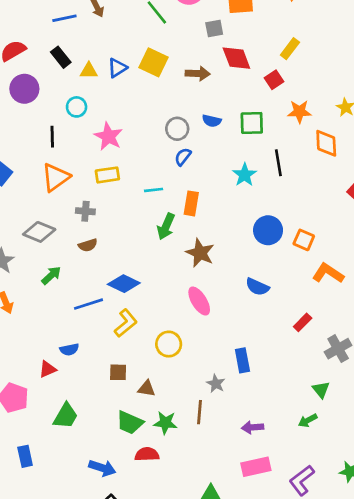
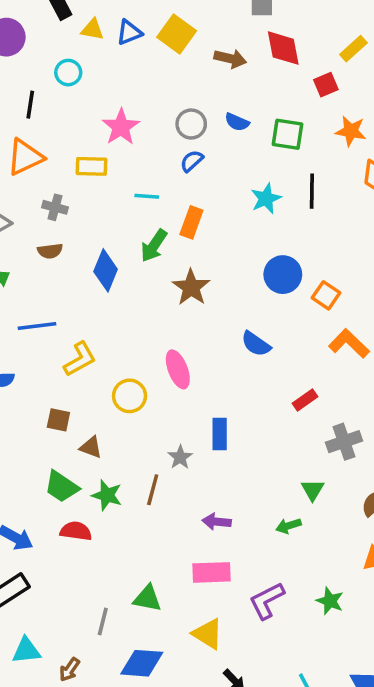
pink star: (108, 136) -> (121, 127), moved
blue diamond: (124, 284) -> (106, 270), moved, turned 76
pink ellipse: (199, 301) -> (178, 369), moved

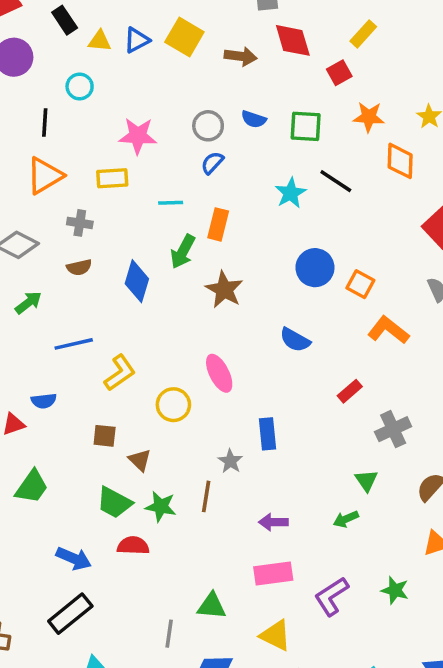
pink star: (121, 127) -> (138, 136), turned -30
black line: (312, 191) -> (336, 181), turned -52
brown triangle: (91, 447) -> (140, 460), turned 30

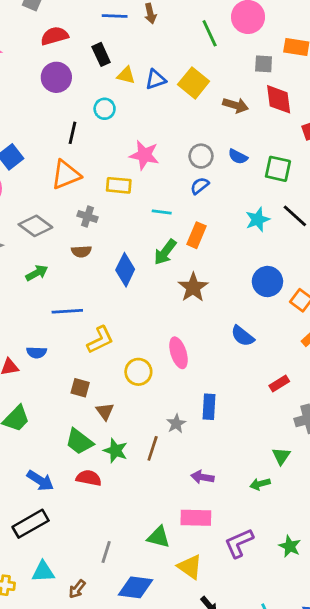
green triangle: (212, 606) -> (159, 537), moved

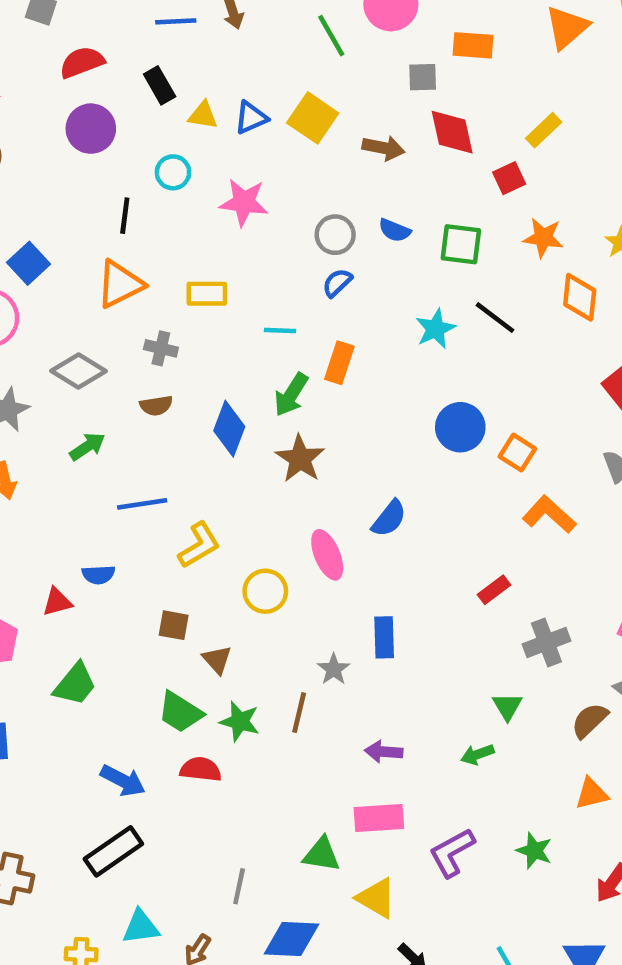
pink star: (144, 155) -> (244, 202), moved
brown star: (193, 287) -> (300, 459), moved
blue semicircle: (243, 336) -> (389, 518), moved, turned -85

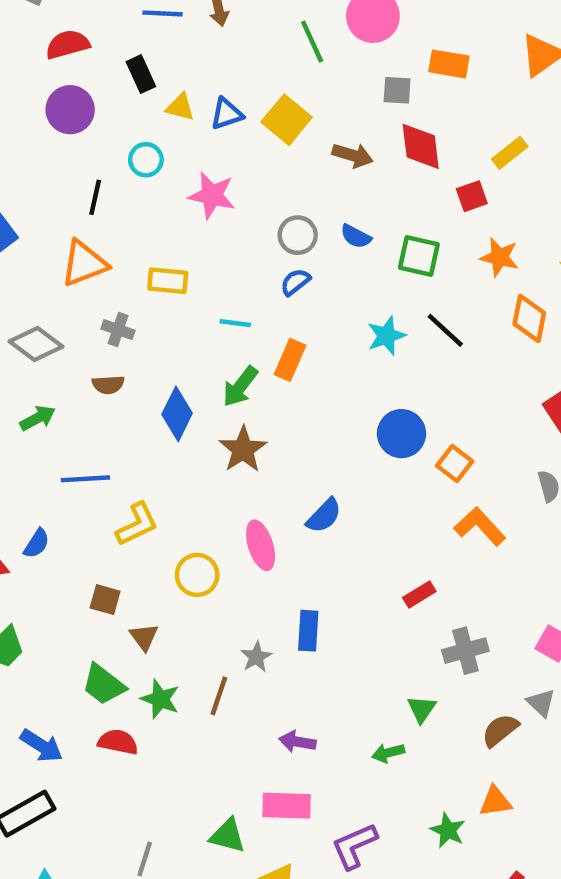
blue semicircle: (98, 575) -> (37, 544), turned -60
green star: (534, 851) -> (448, 830), moved

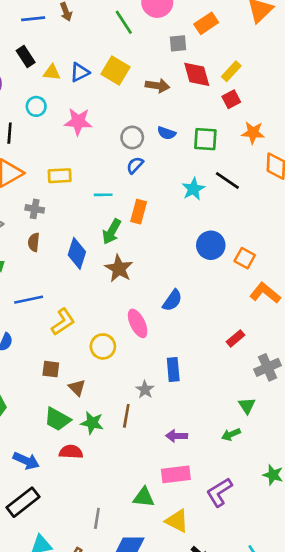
orange rectangle: (449, 64) -> (206, 23), turned -35
yellow rectangle: (510, 153) -> (231, 71), moved
brown semicircle: (108, 385) -> (34, 242), turned 108

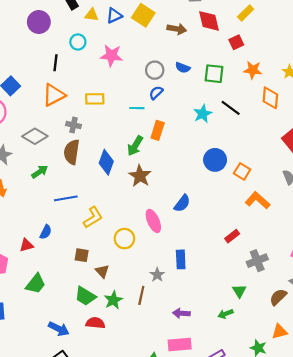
yellow rectangle: (231, 71) -> (246, 13), moved
cyan line: (103, 195) -> (137, 108), moved
brown semicircle: (34, 242) -> (72, 152), size x1.6
green star: (92, 423) -> (113, 300), turned 30

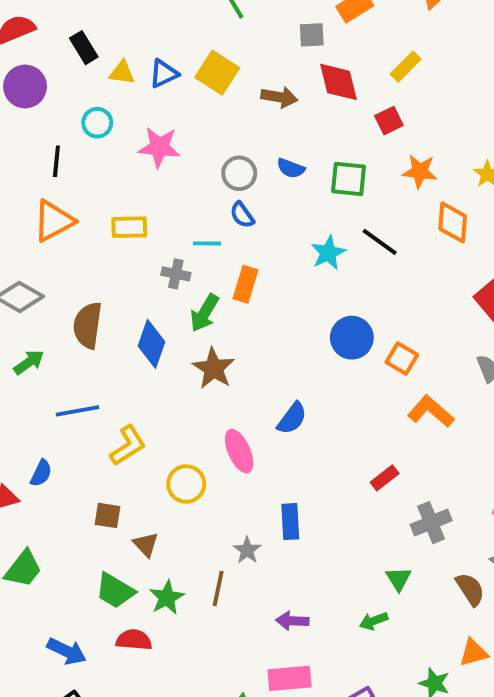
blue semicircle: (156, 93) -> (242, 215), turned -80
gray cross: (73, 125) -> (176, 274), moved
brown semicircle: (278, 297) -> (470, 589), turned 102

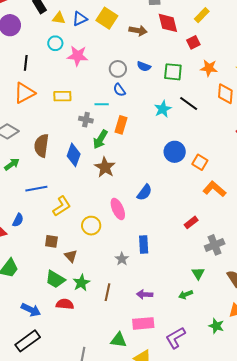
cyan circle: (97, 123) -> (55, 43), moved
brown line: (218, 589) -> (108, 292), moved

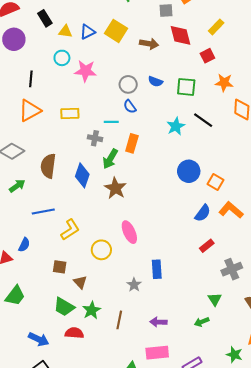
blue semicircle: (144, 192) -> (203, 213), moved

